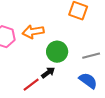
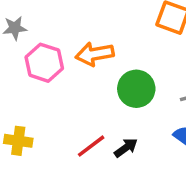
black arrow: (48, 73) -> (126, 148), moved

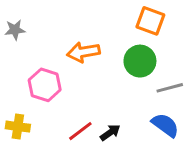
pink hexagon: (44, 63) -> (45, 85), moved
green circle: (136, 89) -> (140, 61), moved

